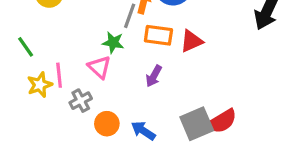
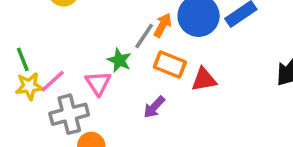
green line: (26, 47) -> (23, 59), moved
pink line: (59, 75) -> (53, 81), turned 40
gray cross: (81, 101) -> (69, 114), size x1.5

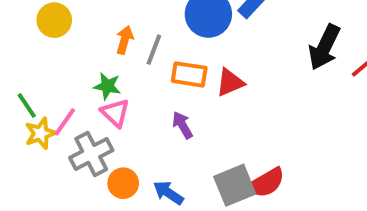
orange arrow: (163, 25) -> (125, 40), moved
green star: (119, 60) -> (107, 86), moved
purple arrow: (154, 107) -> (182, 125), turned 120

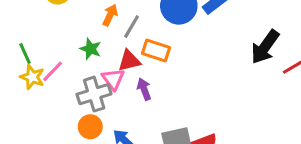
red triangle: (230, 83) -> (129, 61), moved
pink triangle: (115, 113) -> (113, 79), moved
yellow star: (41, 133) -> (32, 77), turned 30
gray cross: (91, 154) -> (94, 94), moved

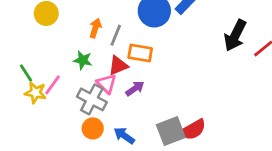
purple arrow: (144, 89) -> (135, 88), turned 84
gray cross: (94, 94) -> (92, 99), turned -36

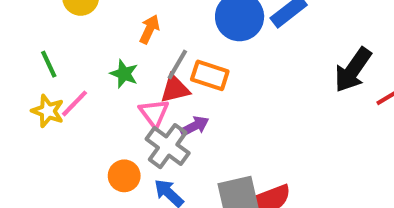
gray line: (116, 35) -> (177, 65), moved
green line: (26, 73) -> (49, 64), moved
gray cross: (92, 99) -> (168, 146), moved

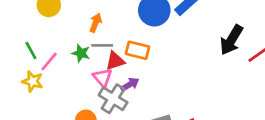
gray line: (177, 65) -> (102, 45), moved, turned 65
pink line: (75, 103) -> (49, 62), moved

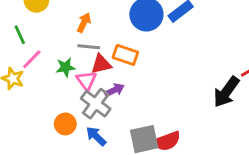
black arrow: (231, 40) -> (226, 92), moved
green line: (31, 50) -> (20, 35), moved
green star: (81, 53) -> (66, 67), moved, turned -30

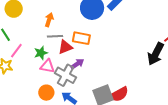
pink triangle: (86, 81) -> (47, 66), moved, turned -35

